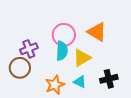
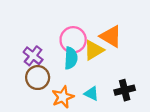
purple cross: (29, 49) -> (33, 56), turned -30
yellow triangle: (82, 58) -> (94, 50), moved
brown circle: (20, 68) -> (38, 78), moved

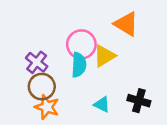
orange triangle: (111, 36) -> (126, 24), moved
black cross: (125, 90) -> (139, 101), turned 30
orange star: (63, 97) -> (47, 107), moved, turned -30

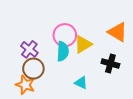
orange triangle: (126, 24) -> (118, 32), moved
black cross: (139, 101) -> (110, 64), moved
orange star: (47, 107) -> (25, 85), moved

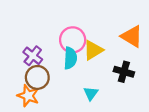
cyan triangle: (81, 83) -> (91, 93), turned 40

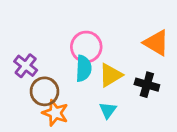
yellow triangle: (93, 50) -> (111, 75), moved
purple cross: (33, 56) -> (26, 66), moved
orange star: (28, 96) -> (55, 113), moved

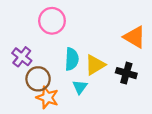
pink circle: (86, 47) -> (52, 21), moved
cyan triangle: (108, 110) -> (80, 87), moved

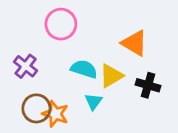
orange triangle: (134, 37) -> (134, 43), moved
cyan semicircle: (72, 59) -> (84, 69), turned -75
brown circle: (38, 79) -> (36, 108), moved

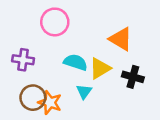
purple cross: (26, 66) -> (23, 60), turned -30

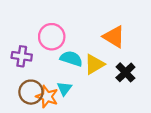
pink circle: (55, 22) -> (52, 37), moved
black cross: (133, 77) -> (125, 72), turned 30
cyan triangle: (84, 92) -> (64, 89), moved

